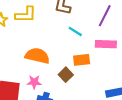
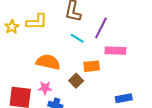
purple line: (105, 16) -> (101, 28), moved
cyan line: (75, 31) -> (77, 38), moved

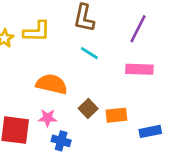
purple line: (101, 28) -> (138, 29), moved
orange rectangle: (92, 66) -> (116, 115), moved

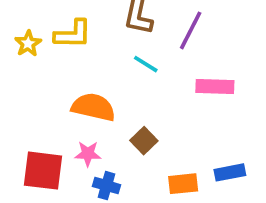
purple line: (138, 29) -> (191, 30), moved
orange rectangle: (116, 115) -> (183, 184), moved

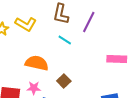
yellow L-shape: (73, 34) -> (26, 24), turned 30
pink rectangle: (215, 86) -> (117, 59), moved

